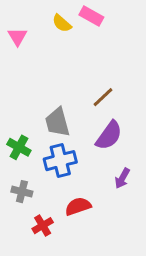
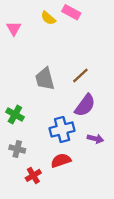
gray trapezoid: (57, 122) -> (45, 79), moved
blue cross: (60, 161) -> (62, 129), moved
purple arrow: (122, 178) -> (95, 139), turned -105

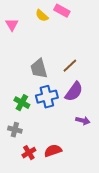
green cross: (15, 115) -> (22, 103), moved
blue cross: (62, 129) -> (47, 97), moved
red semicircle: (61, 160) -> (53, 151), moved

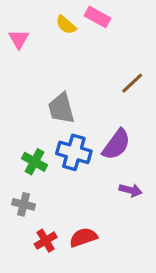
brown line: (70, 66) -> (132, 83), moved
blue cross: (47, 97) -> (74, 152), turned 30

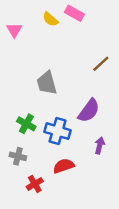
blue cross: (74, 152) -> (58, 131), moved
purple arrow: (131, 190) -> (100, 145), turned -91
red semicircle: (83, 237) -> (64, 166), moved

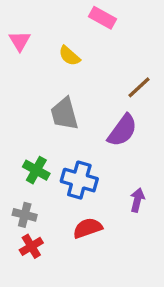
yellow semicircle: (50, 19) -> (69, 56), moved
purple semicircle: (89, 111) -> (122, 130), moved
red cross: (35, 184) -> (31, 246), moved

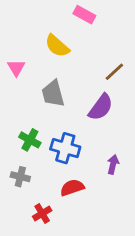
pink triangle: (20, 41) -> (16, 68), moved
yellow semicircle: (69, 56) -> (57, 46), size x1.4
red cross: (31, 246) -> (42, 213), moved

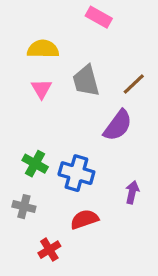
yellow semicircle: (57, 46) -> (43, 49), moved, turned 140
pink triangle: (16, 68) -> (41, 89), moved
gray trapezoid: (53, 94) -> (86, 81), moved

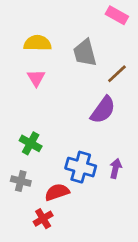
pink rectangle: (99, 17) -> (117, 15), moved
gray trapezoid: (86, 81) -> (85, 53), moved
blue cross: (76, 173) -> (81, 167), moved
red semicircle: (84, 219) -> (57, 192), moved

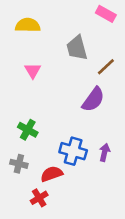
yellow semicircle: (38, 43) -> (28, 25), moved

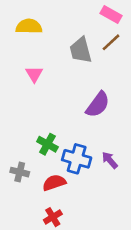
brown line: (106, 67) -> (111, 42), moved
green cross: (28, 130) -> (47, 144), moved
purple arrow: (105, 152) -> (110, 160), turned -54
red cross: (39, 198) -> (53, 217), moved

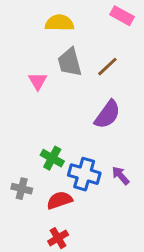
yellow semicircle: (29, 26) -> (59, 23), moved
brown line: (111, 42) -> (107, 67), moved
gray trapezoid: (81, 50) -> (70, 62), moved

